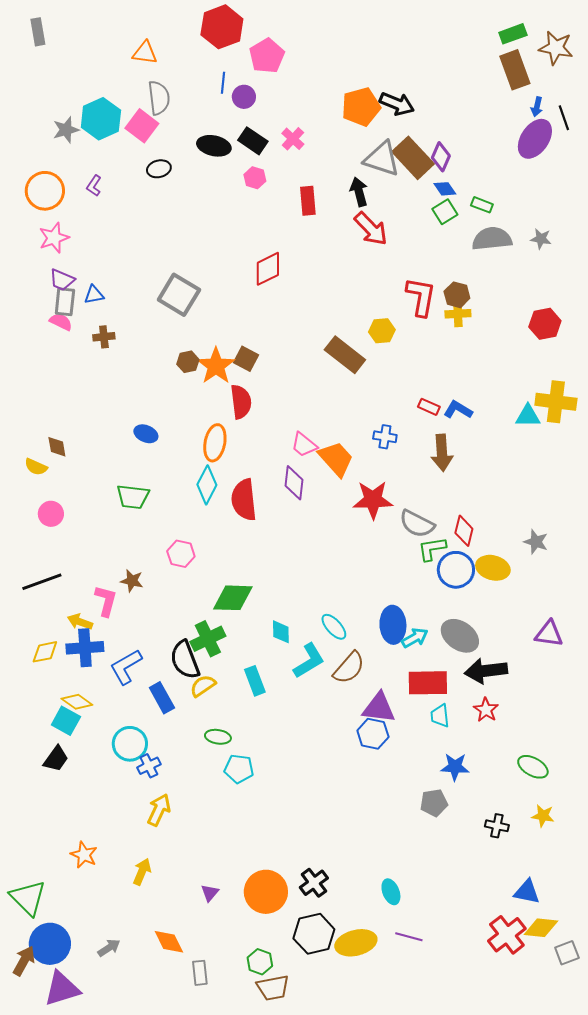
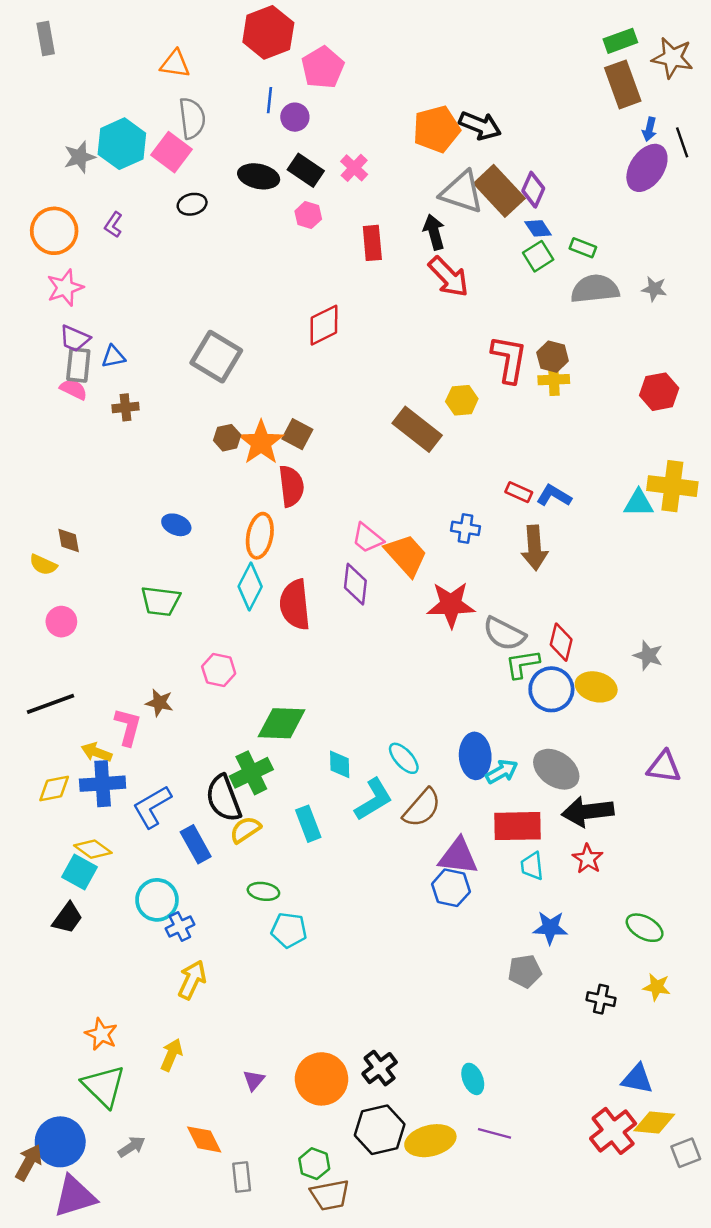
green triangle: (28, 898) -> (104, 1086), moved

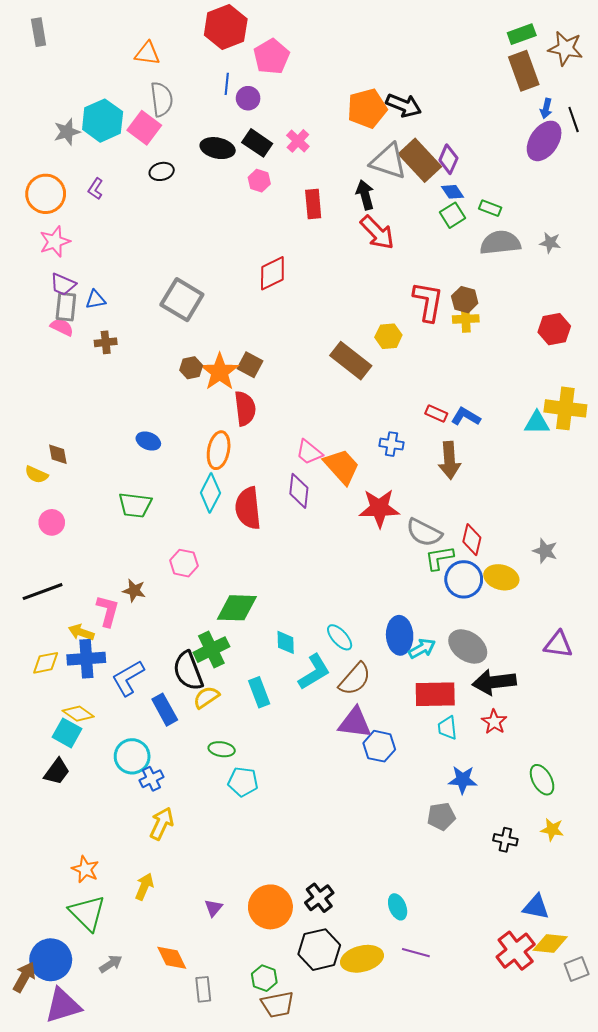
purple triangle: (458, 856) -> (355, 723), moved
green ellipse: (645, 928) -> (542, 780), turned 32

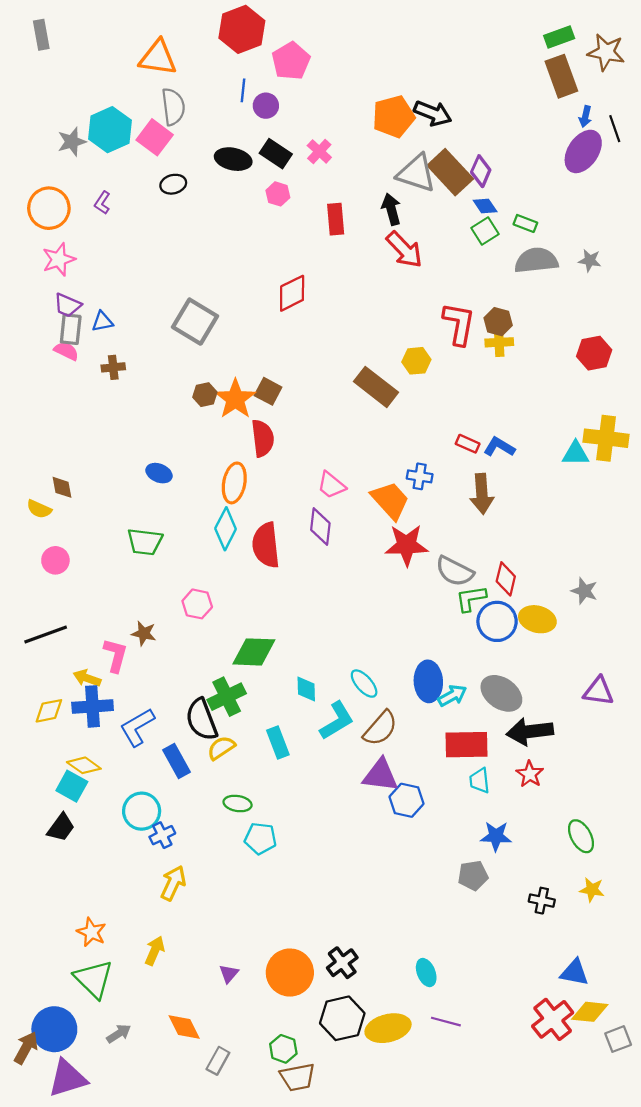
orange triangle: (147, 53) -> (158, 58), size x1.4
orange trapezoid: (342, 466) -> (390, 500), moved
gray rectangle: (203, 989) -> (218, 1061), turned 35

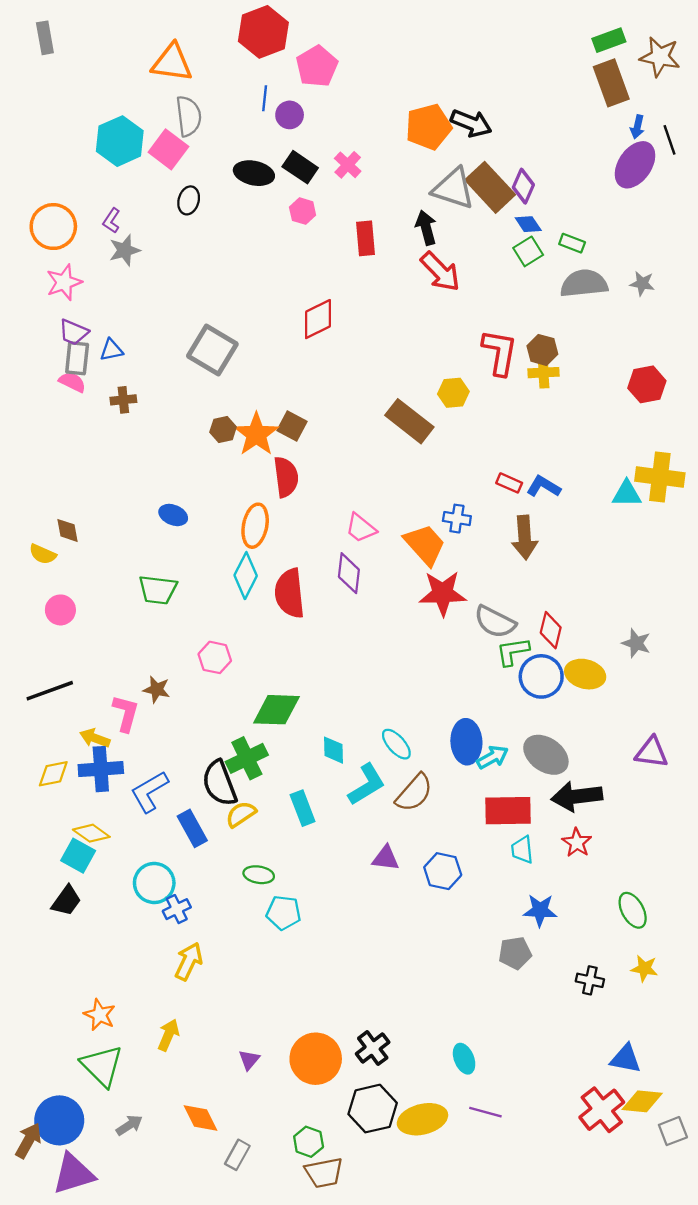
gray star: (72, 142) -> (125, 250), moved
black ellipse: (173, 184) -> (189, 200), turned -60
purple triangle: (380, 775) -> (386, 858), moved, size x0.7

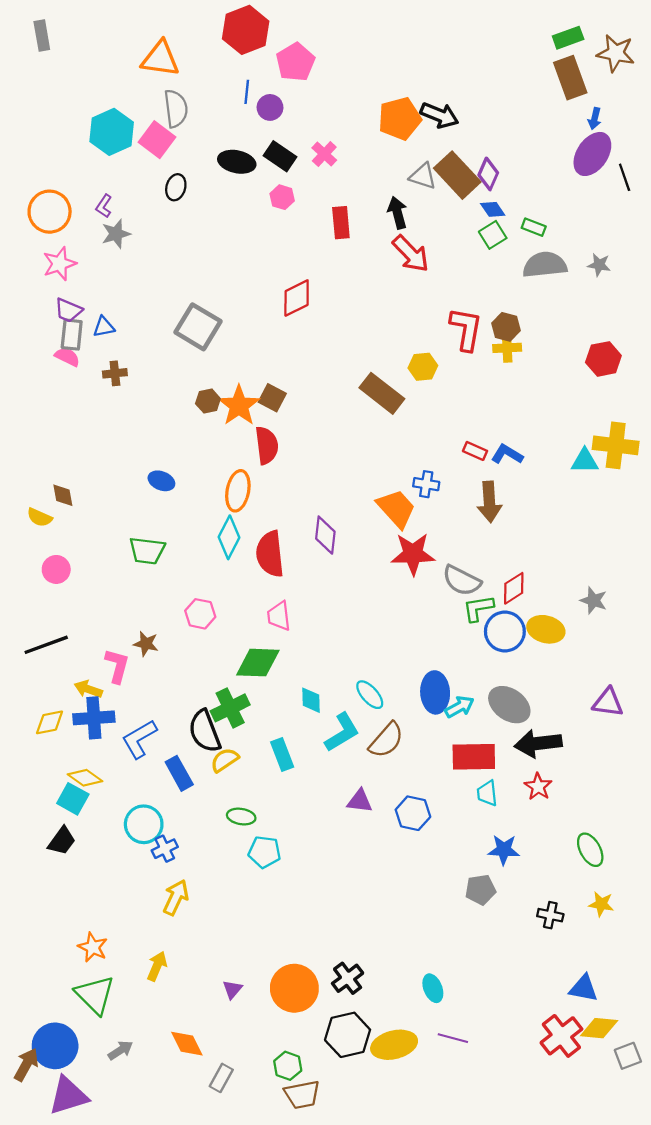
black line: (669, 140) -> (625, 177), moved
gray triangle: (453, 189) -> (423, 176), size x0.7
pink trapezoid: (361, 528) -> (279, 616), moved, turned 44
red diamond: (551, 630) -> (514, 588), turned 44

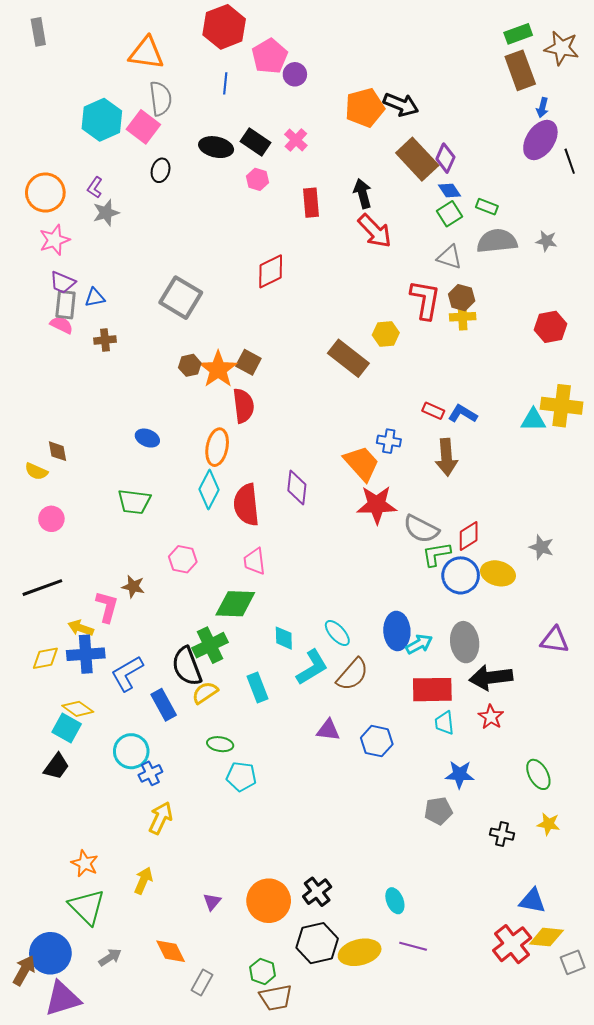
purple circle: (270, 107) -> (295, 74), moved
gray triangle: (423, 176) -> (449, 257), moved
gray ellipse: (509, 705) -> (465, 642), turned 48

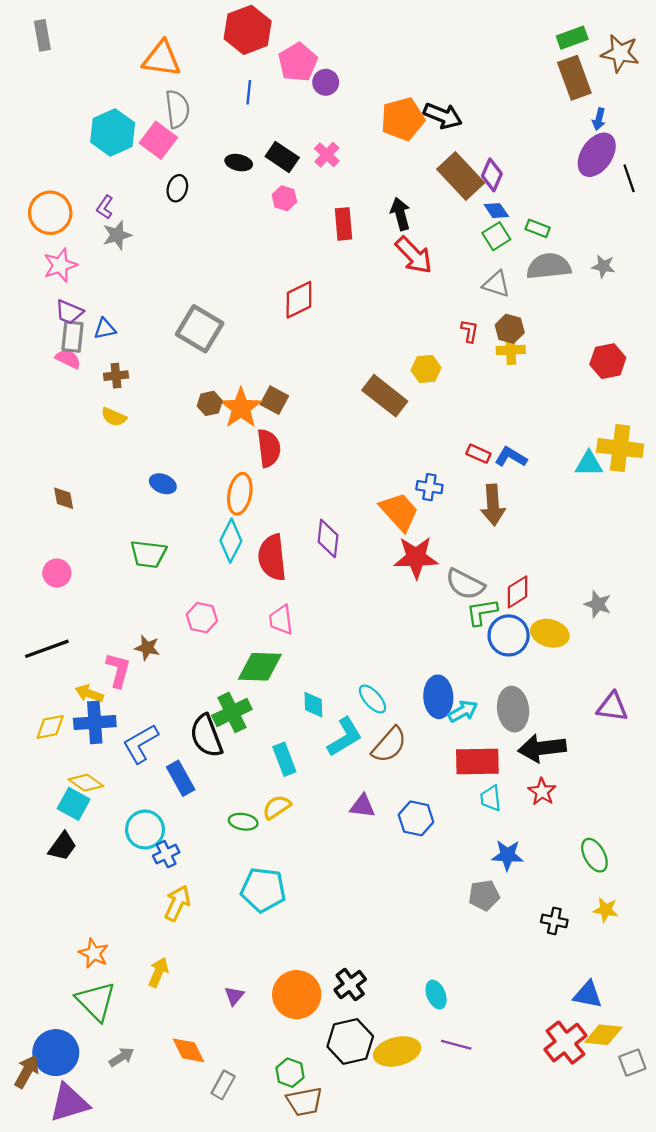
black ellipse: (216, 147) -> (239, 163), size x0.7
red L-shape: (425, 300) -> (470, 331), size x0.5
yellow semicircle: (36, 471) -> (114, 417), moved
yellow semicircle: (205, 693) -> (277, 807), moved
cyan pentagon: (241, 776) -> (263, 890), moved, size x1.4

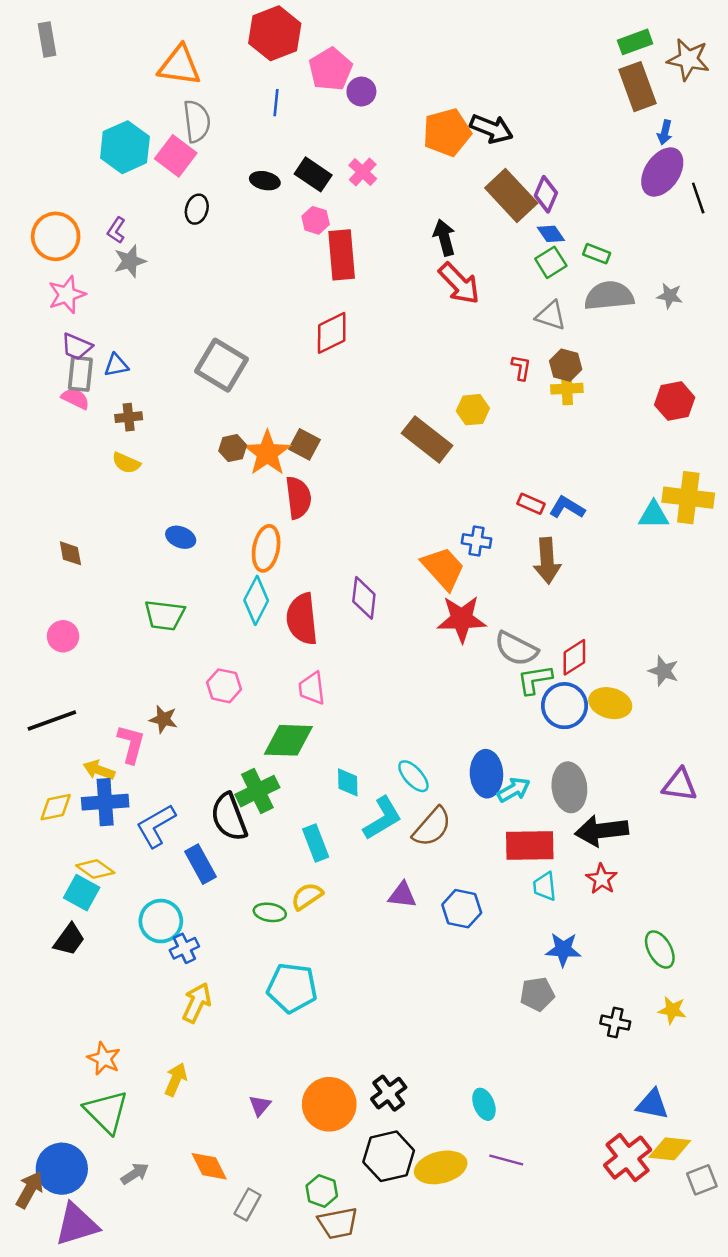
red rectangle: (344, 224) -> (342, 255), moved, size x1.4

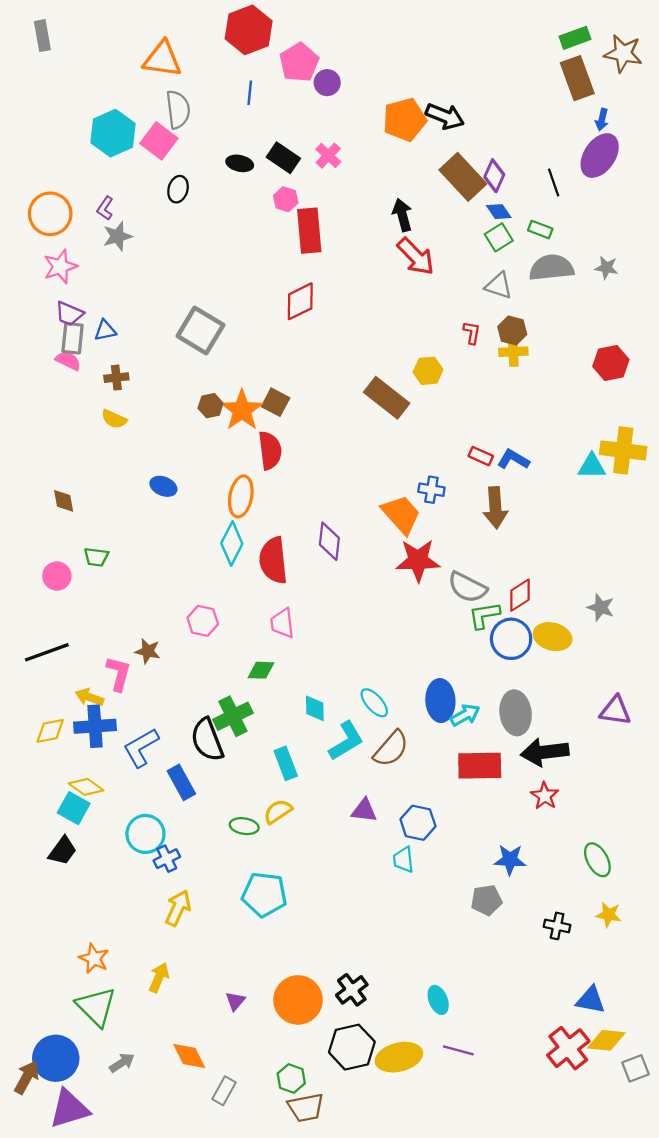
black line: (698, 198) -> (554, 182), moved
green trapezoid: (165, 615) -> (96, 557), moved, size x0.7
green diamond: (288, 740) -> (261, 670), size x0.6
cyan trapezoid: (545, 886) -> (403, 860), moved

